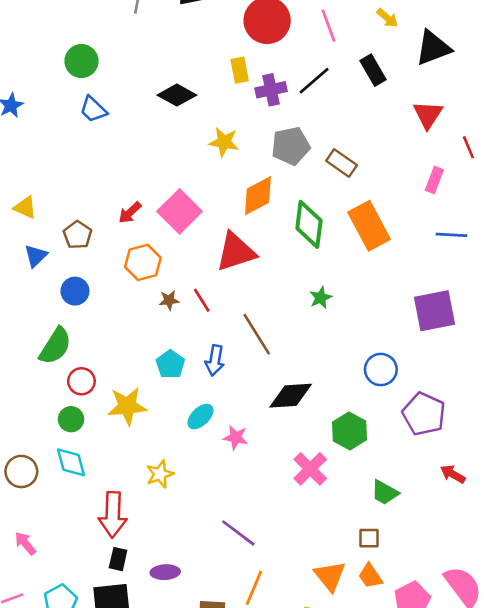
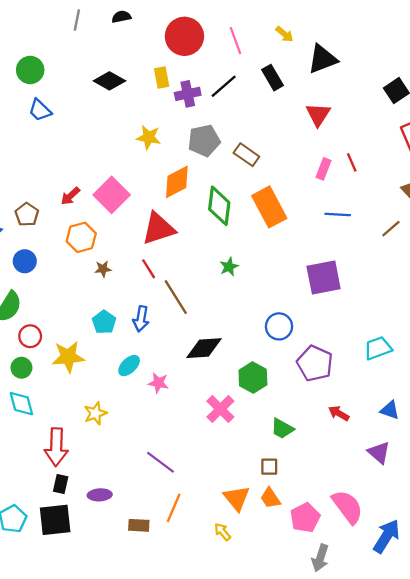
black diamond: (177, 95) -> (109, 81), moved
red line: (468, 147) -> (352, 162), moved
red line: (202, 300) -> (149, 269), moved

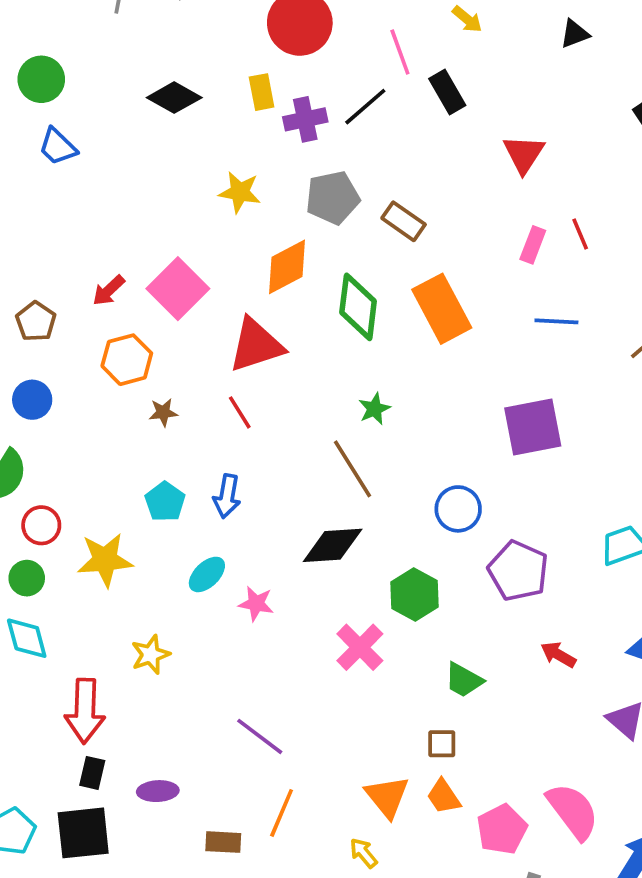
pink line: (236, 41) -> (400, 52), moved
black triangle: (322, 59) -> (575, 34), moved, size x0.6
brown line: (176, 297) -> (353, 469), moved

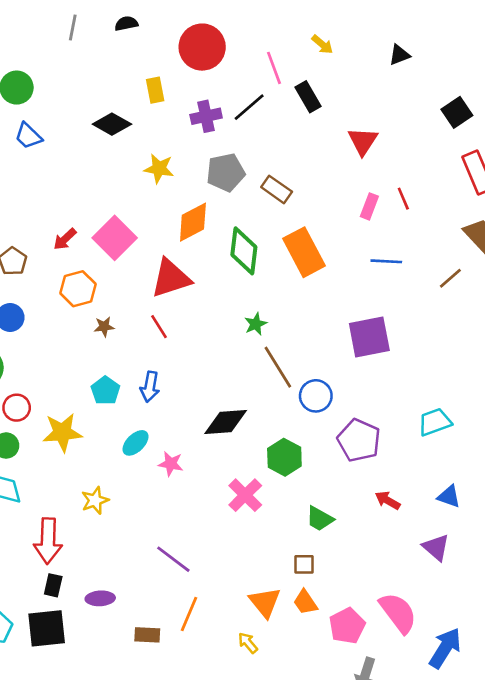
yellow rectangle: (262, 92) -> (155, 90), moved
black diamond: (174, 98) -> (112, 124), moved
brown line: (353, 469) -> (278, 367), moved

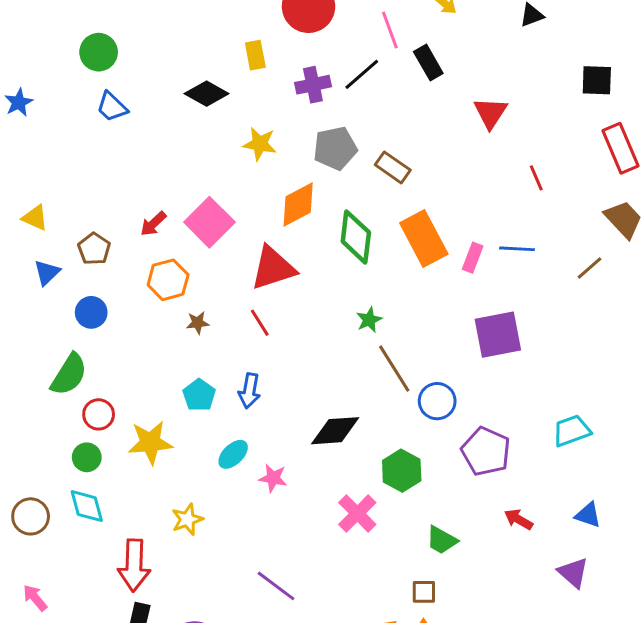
black square: (457, 112) -> (597, 80), turned 36
pink rectangle: (369, 206) -> (473, 258), moved

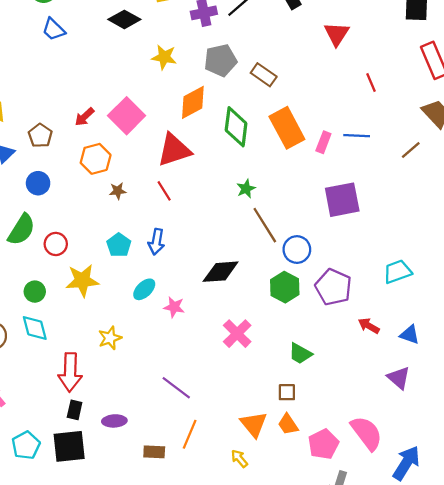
red circle: (99, 414) -> (56, 244), moved
green hexagon: (402, 471) -> (285, 287), moved
red arrow: (518, 519) -> (369, 326), moved

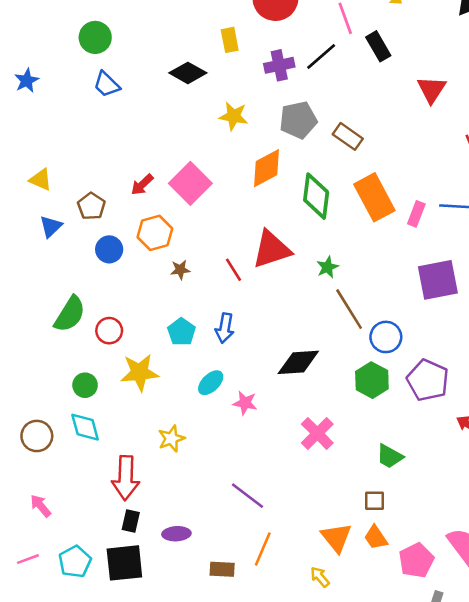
red triangle: (174, 150) -> (272, 249), moved
blue circle: (38, 183) -> (109, 249), moved

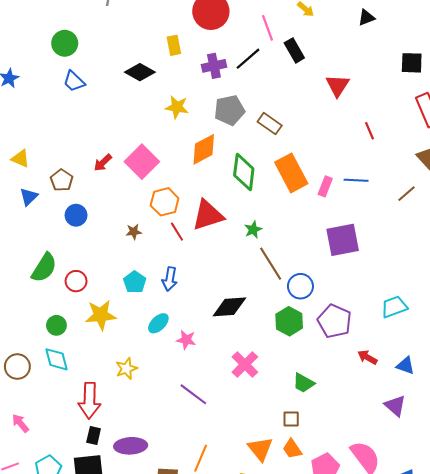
orange hexagon: (155, 233) -> (165, 202), moved
purple line: (248, 496) -> (193, 394), moved
purple ellipse: (176, 534) -> (131, 446), size x1.4

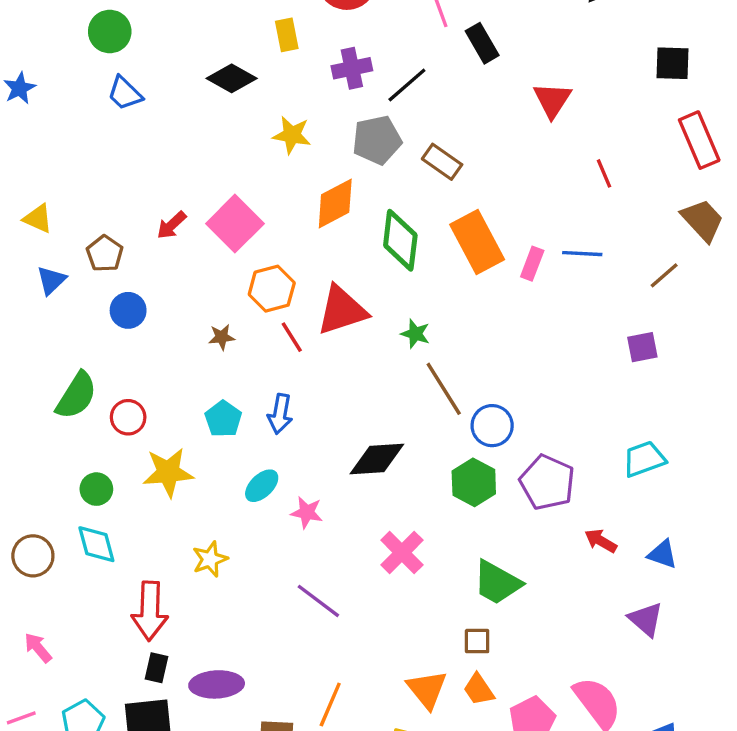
black line: (248, 59) -> (407, 85), moved
green star: (253, 230) -> (415, 334), turned -30
purple square: (343, 240) -> (642, 347), moved, size x0.6
green trapezoid: (304, 383) -> (497, 583), size x1.4

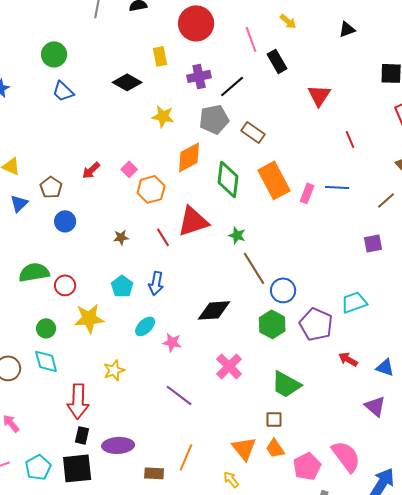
pink square: (235, 224) -> (129, 169), size x0.5
orange hexagon: (272, 289) -> (151, 189), moved
green semicircle: (76, 396) -> (34, 272), turned -132
cyan trapezoid: (644, 459) -> (354, 302), moved

